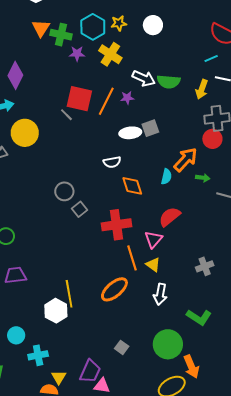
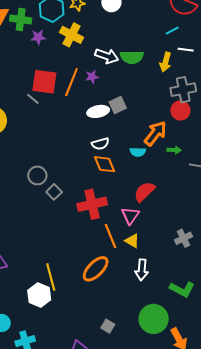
white semicircle: (112, 162) -> (100, 144), moved
cyan semicircle: (166, 177) -> (138, 152), turned 84

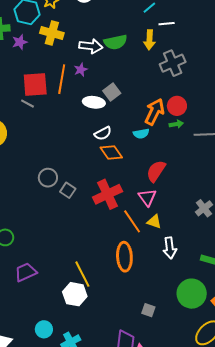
red circle: (180, 110) -> (177, 106), moved
white ellipse: (98, 111) -> (94, 102), turned 30
orange ellipse: (96, 269) -> (124, 257), turned -36

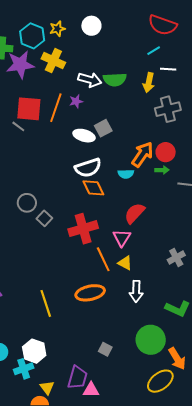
purple star: (20, 42) -> (20, 65), size x1.8
white semicircle: (103, 133) -> (88, 168), size x1.5
orange ellipse: (124, 257) -> (90, 293), turned 72
white hexagon: (75, 294) -> (34, 351), moved

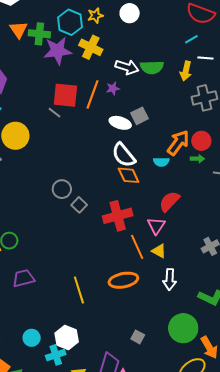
white semicircle: (88, 168) -> (124, 155), turned 68

